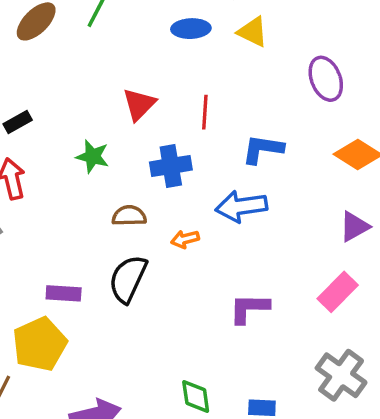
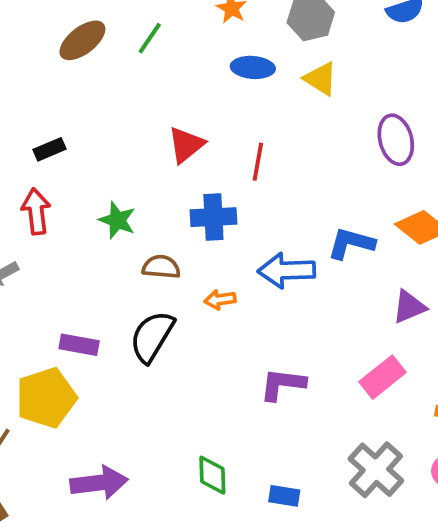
blue L-shape: (263, 149) -> (351, 243), moved
green star: (93, 156) -> (117, 220), moved

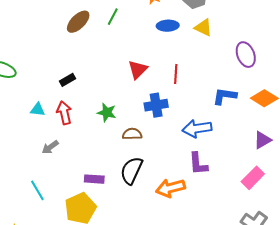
blue L-shape: (351, 243) -> (225, 96), moved
orange arrow: (220, 300) -> (170, 188), moved, size x1.8
purple L-shape: (283, 384) -> (198, 164), moved, turned -95

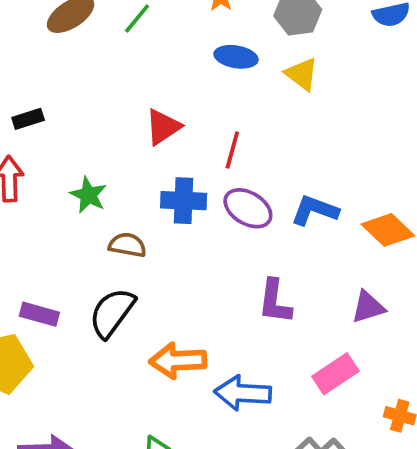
purple ellipse: (246, 55) -> (248, 208), moved, turned -50
blue arrow: (197, 128) -> (243, 393), moved
purple L-shape: (198, 164) -> (275, 301), moved

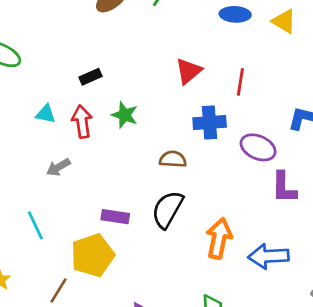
green star: (88, 195) -> (125, 115), moved
purple ellipse: (248, 208) -> (258, 147), moved
orange arrow: (178, 361) -> (219, 238), turned 111

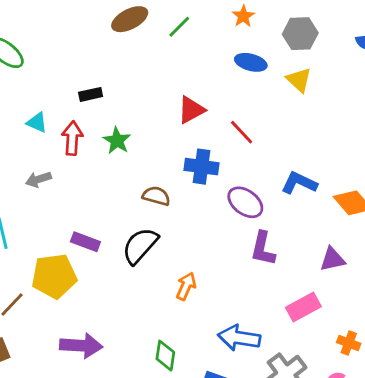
red line: (240, 82) -> (242, 132), turned -64
orange arrow: (219, 238) -> (186, 286), size x0.7
blue arrow: (268, 256) -> (239, 338), moved

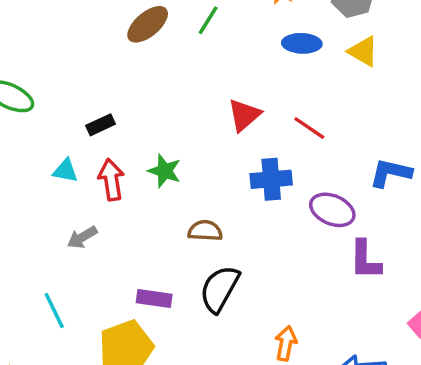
black rectangle: (91, 94) -> (101, 125), moved
brown semicircle: (156, 196) -> (205, 231), moved
orange arrow: (186, 286) -> (286, 343), moved

